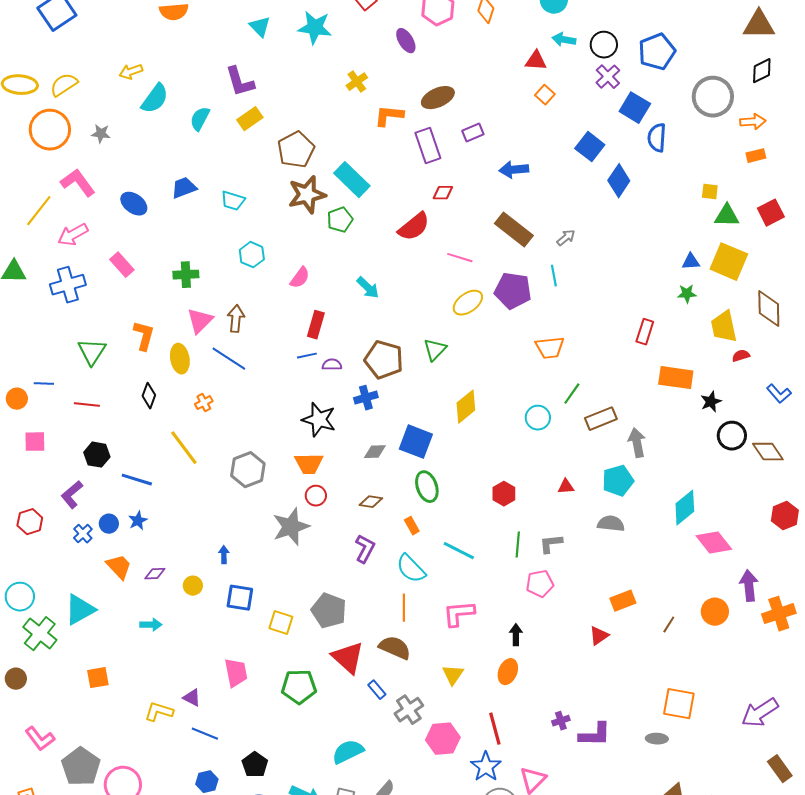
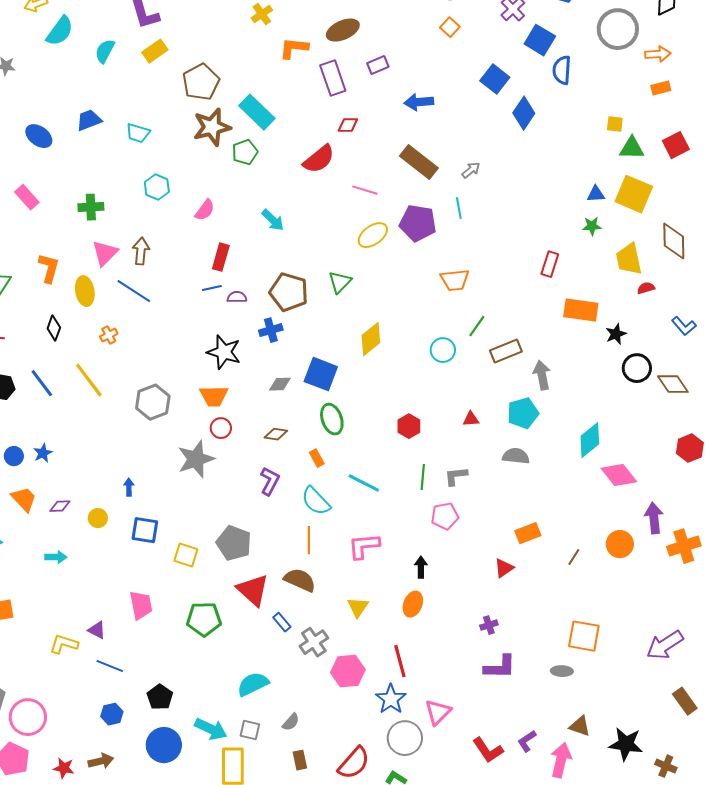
blue line: (137, 480) -> (42, 383), moved, turned 36
purple cross: (561, 721) -> (489, 625), moved

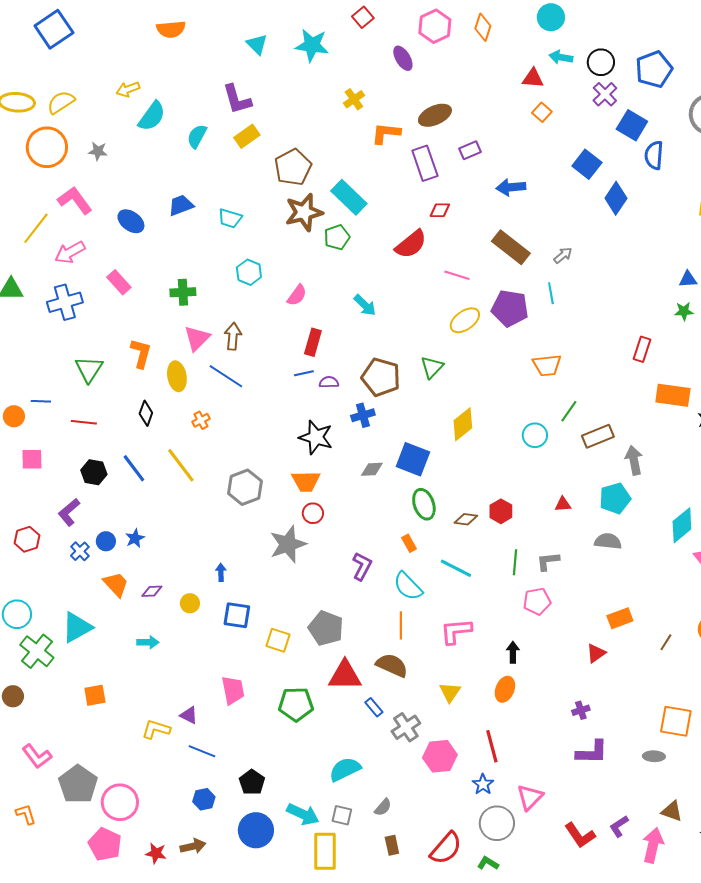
brown diamond: (276, 434) -> (466, 519), moved
red triangle: (253, 590) -> (345, 675), turned -42
blue star: (391, 699) -> (483, 784), size x0.7

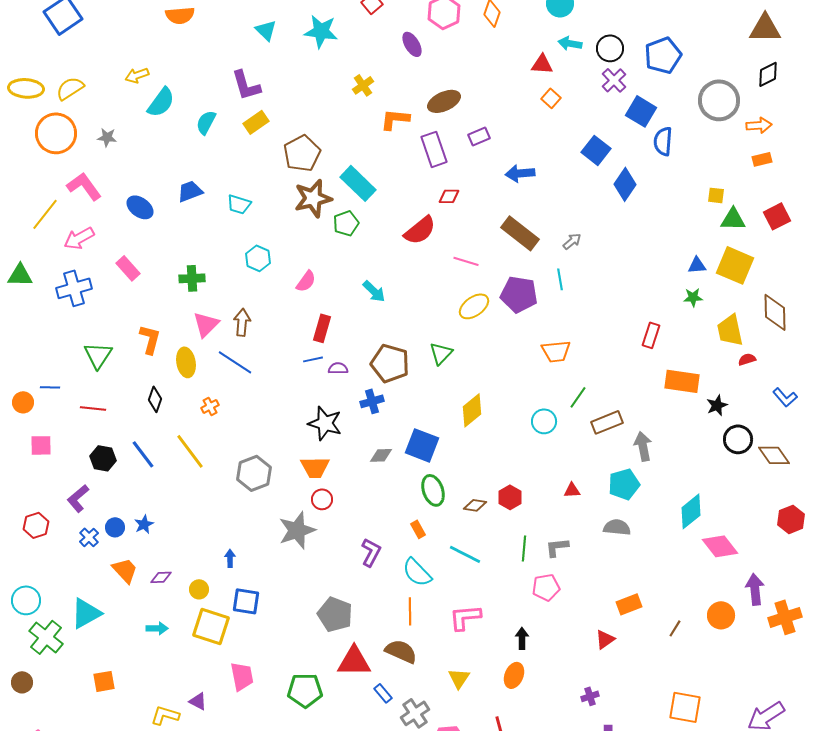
yellow square: (278, 640) -> (211, 626), moved, size x1.5

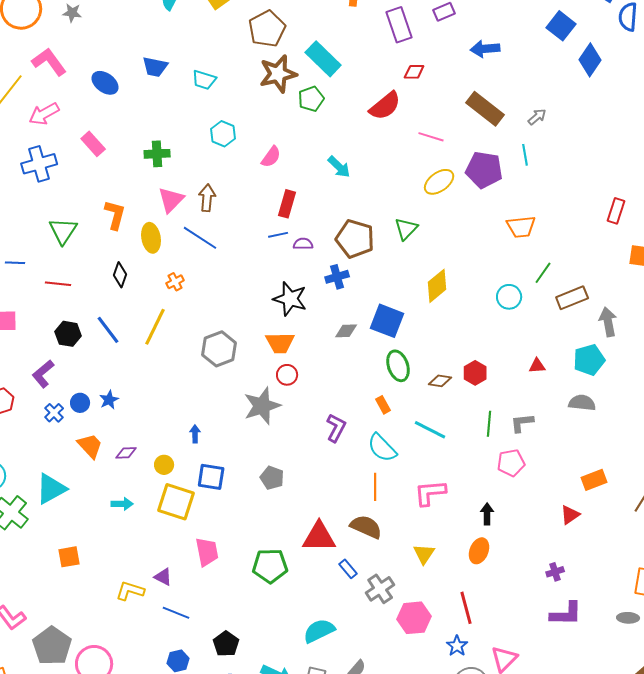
blue trapezoid: (190, 191) -> (155, 67), turned -148
yellow line: (190, 451) -> (155, 327), turned 63
gray pentagon: (335, 614) -> (272, 478), moved, size x0.7

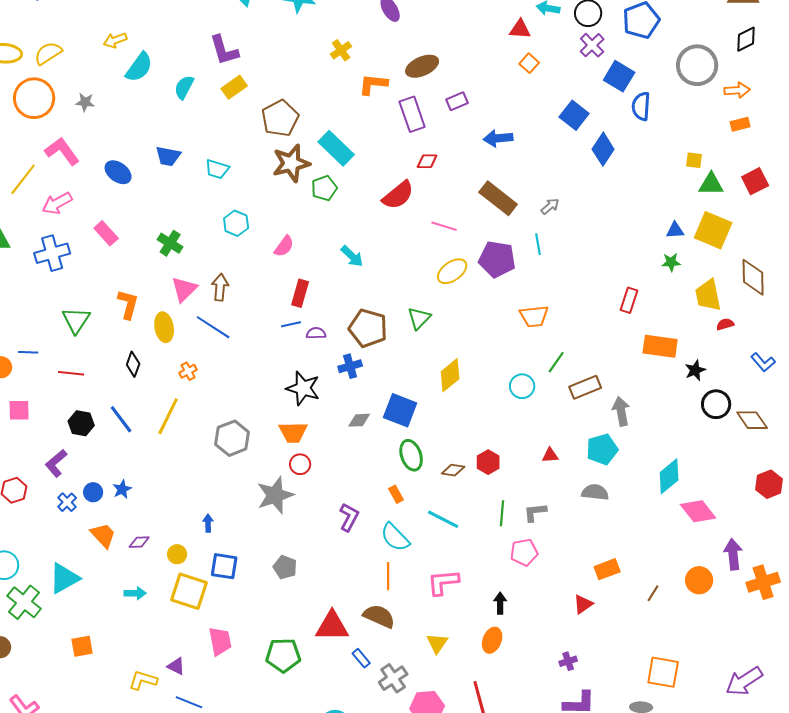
green cross: (157, 154) -> (170, 243), turned 35

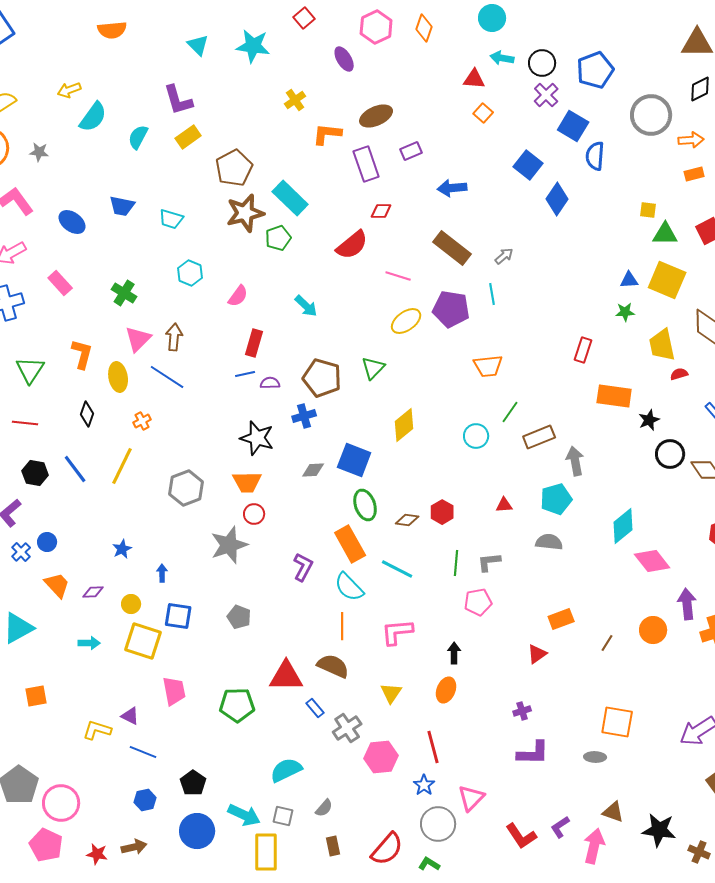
blue star: (122, 489) -> (122, 549), moved
orange rectangle: (396, 494) -> (350, 544), size x2.0

